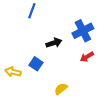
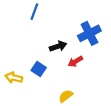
red arrow: (87, 57) -> (75, 61), moved

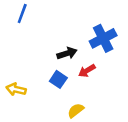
blue line: (34, 12) -> (22, 13), moved
blue square: (39, 69) -> (58, 79), moved

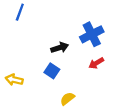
red arrow: (87, 71) -> (96, 63), moved

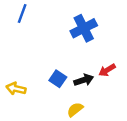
blue cross: (92, 34) -> (84, 28), moved
black arrow: (60, 48) -> (84, 80), moved

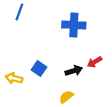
blue cross: (84, 28) -> (74, 25), turned 30
blue square: (58, 79) -> (39, 69), moved

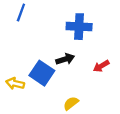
blue square: (39, 69) -> (42, 73), size x1.5
black arrow: (74, 71) -> (65, 59), moved

